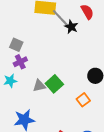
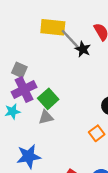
purple cross: (20, 62) -> (24, 90), size x1.5
green square: (54, 84) -> (48, 99), moved

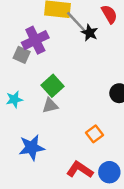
purple cross: (24, 90) -> (35, 40), moved
orange square: (97, 133) -> (95, 134), moved

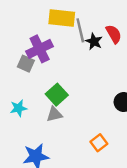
red semicircle: (109, 14) -> (114, 34), moved
gray line: (76, 22) -> (80, 30), turned 30

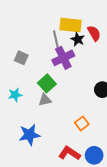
yellow rectangle: (62, 18) -> (71, 25), moved
gray line: (80, 30) -> (56, 40), moved
purple cross: (40, 49) -> (63, 58), moved

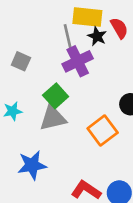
gray triangle: (45, 100) -> (53, 118), size x1.5
orange square: (82, 123) -> (103, 131), moved, size x1.5

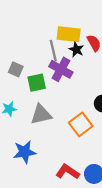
purple cross: (78, 61) -> (61, 69), turned -35
green square: (56, 96) -> (37, 83), moved, turned 30

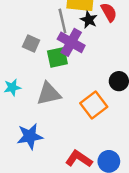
gray square: (16, 69) -> (31, 44), moved
green square: (37, 83) -> (57, 57), moved

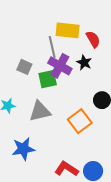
black star: (89, 20) -> (84, 62), moved

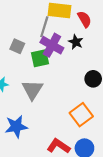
gray line: (52, 47) -> (44, 27), turned 30
gray triangle: (40, 111) -> (32, 90), turned -45
orange square: (80, 121) -> (81, 115), moved

